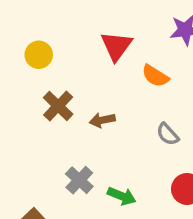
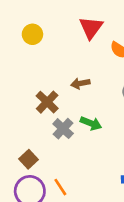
brown cross: (58, 106) -> (47, 102), moved
green arrow: (122, 196) -> (91, 123), moved

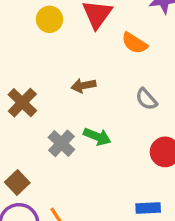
yellow circle: (32, 34) -> (50, 19), moved
brown cross: (47, 102) -> (22, 103), moved

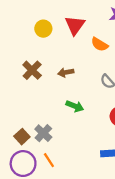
brown cross: (22, 103) -> (32, 70), moved
gray cross: (61, 143) -> (43, 133), moved

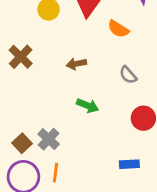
brown cross: (32, 70) -> (21, 57), moved
orange line: (49, 160) -> (56, 173), turned 40

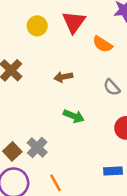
orange line: (56, 173) -> (55, 183), moved, turned -36

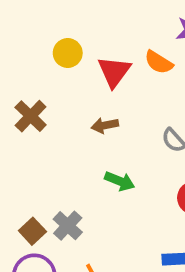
red triangle: (74, 22) -> (114, 72), moved
orange semicircle: (103, 44) -> (159, 62), moved

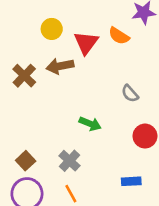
brown arrow: (105, 125) -> (60, 66), moved, size x1.4
gray cross: (68, 226) -> (70, 161), moved

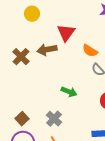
yellow circle: (52, 29) -> (32, 14), moved
orange semicircle: (119, 36) -> (90, 51), moved

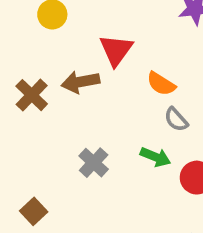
green arrow: (69, 92) -> (155, 157), moved
gray cross: (54, 119) -> (94, 163), moved

